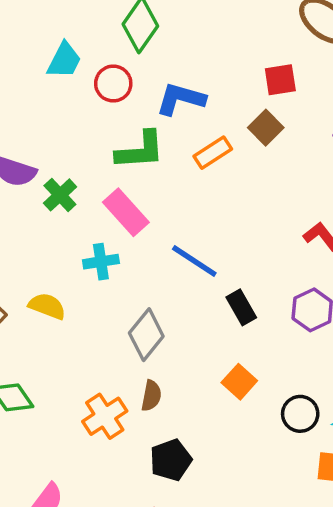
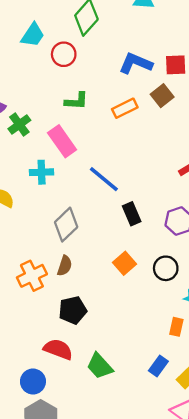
blue L-shape: (181, 99) -> (136, 63), moved
green L-shape: (140, 150) -> (76, 101), size x0.7
black circle: (300, 414) -> (166, 268), moved

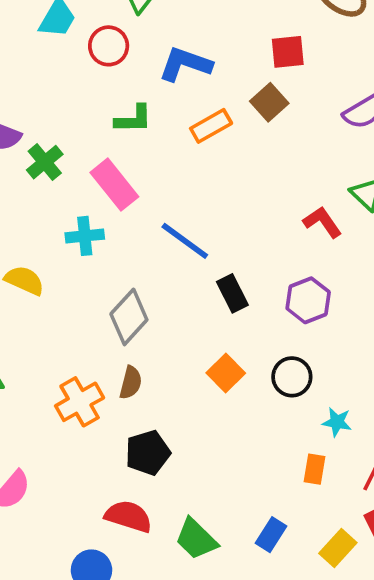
blue L-shape: (136, 63) -> (185, 64), moved
blue rectangle: (158, 366) -> (271, 535), moved

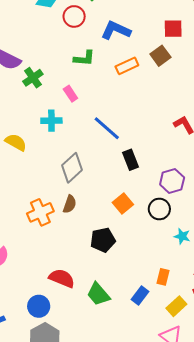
pink rectangle: (114, 185) -> (70, 94), size x0.6
purple hexagon: (308, 300) -> (172, 181), moved
black pentagon: (148, 453) -> (103, 240), moved
orange rectangle: (314, 469) -> (163, 277), moved

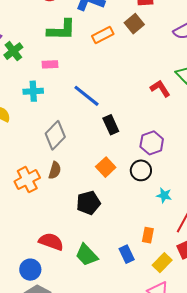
green L-shape: (84, 58) -> (61, 30), size x1.4
pink rectangle: (70, 94) -> (50, 64), turned -56
blue rectangle: (140, 295) -> (127, 254), turned -60

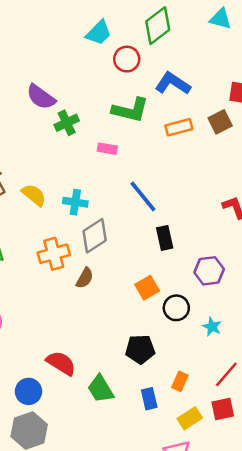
cyan cross: (33, 91) -> (75, 202), moved
black circle: (141, 170) -> (176, 308), moved
orange cross: (27, 180) -> (54, 254), moved
cyan star: (164, 195) -> (212, 327), moved
black pentagon: (88, 203) -> (140, 349), moved

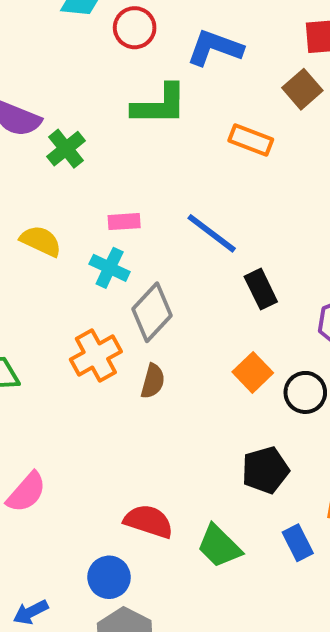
orange rectangle: (179, 127) -> (251, 140), moved, turned 50
pink rectangle: (107, 149) -> (124, 222), moved
yellow semicircle: (34, 195) -> (41, 241), moved
cyan cross: (75, 202) -> (110, 268), turned 30

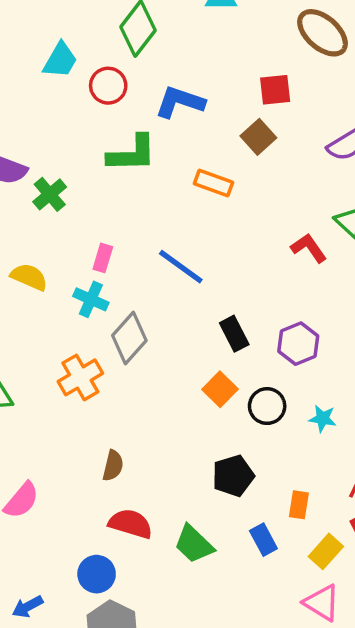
pink rectangle: (124, 222) -> (103, 258), turned -68
black rectangle: (261, 289) -> (234, 334), moved
brown semicircle: (153, 381) -> (113, 466), moved

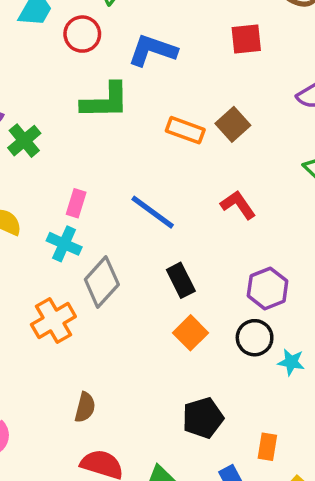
brown square: (258, 137) -> (233, 124), moved
red L-shape: (309, 248) -> (238, 205), moved
black rectangle: (234, 334) -> (181, 280), moved
black circle: (267, 406) -> (255, 338), moved

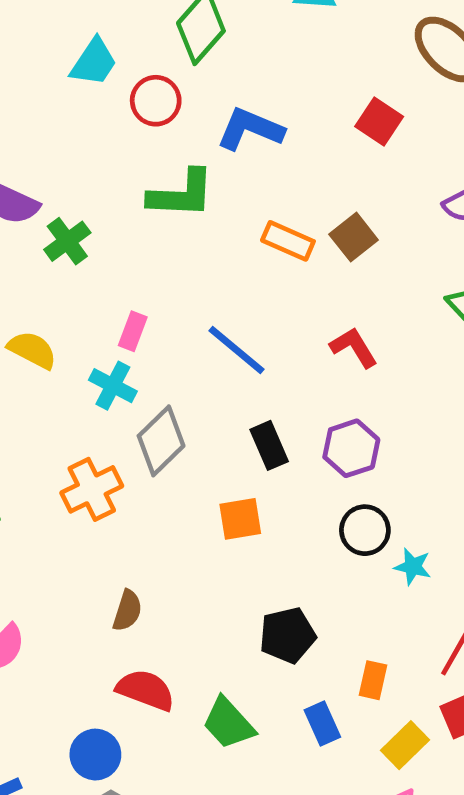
red square: (246, 39) -> (379, 121), turned 36
purple hexagon: (268, 288) -> (351, 448), moved
orange square: (190, 333) -> (240, 519), moved, turned 32

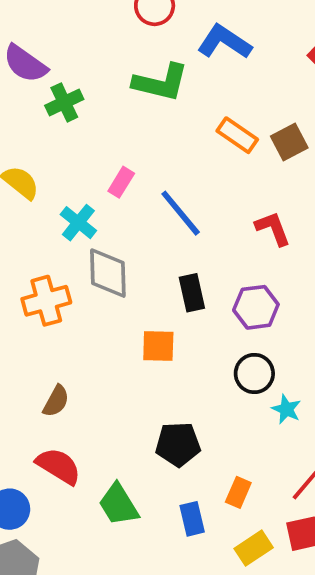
pink rectangle: (133, 331) -> (121, 182), moved
gray diamond: (161, 441) -> (108, 273), turned -58

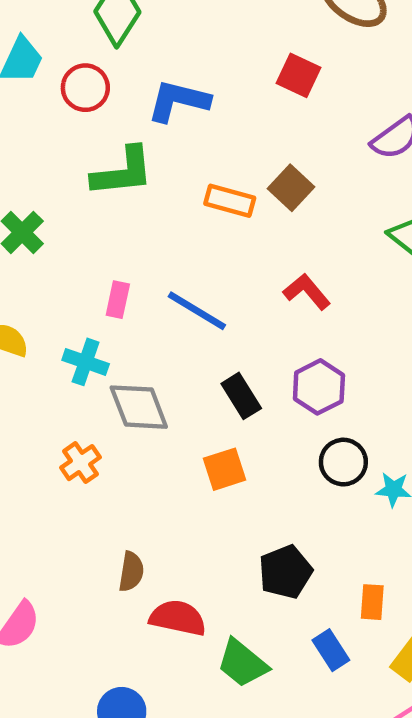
orange cross: (46, 301) -> (80, 463), size x0.7
red semicircle: (58, 466) -> (178, 618), moved

